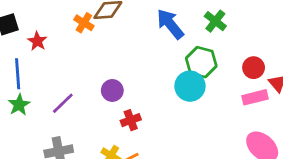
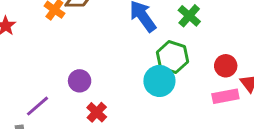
purple line: (63, 103) -> (37, 106), moved
red cross: (131, 120) -> (97, 112), turned -30

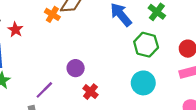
cyan circle: (159, 81) -> (143, 83), moved

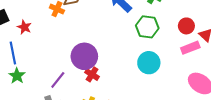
purple circle: (76, 68) -> (84, 56), size x1.6
red cross: (90, 92) -> (92, 74), moved

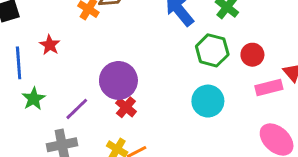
red circle: (186, 26) -> (252, 55), moved
red star: (24, 27) -> (50, 45), moved
green star: (17, 76) -> (34, 99), moved

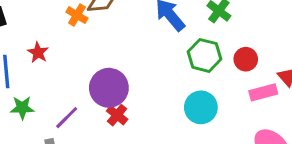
green star: (34, 99) -> (22, 108), turned 30

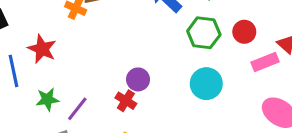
red star: (38, 52) -> (42, 49), size x1.4
purple circle: (109, 88) -> (138, 79), moved, size x0.6
green star: (22, 108) -> (47, 99), moved

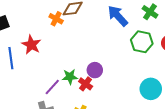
cyan circle: (206, 84) -> (151, 89), moved
green star: (47, 99) -> (70, 77), moved

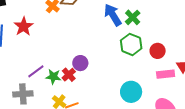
green cross: (150, 12) -> (133, 17), moved
green star: (70, 77) -> (53, 77), moved

